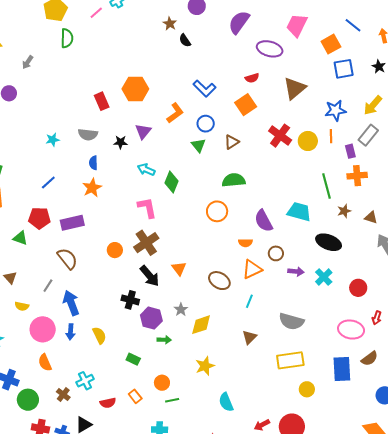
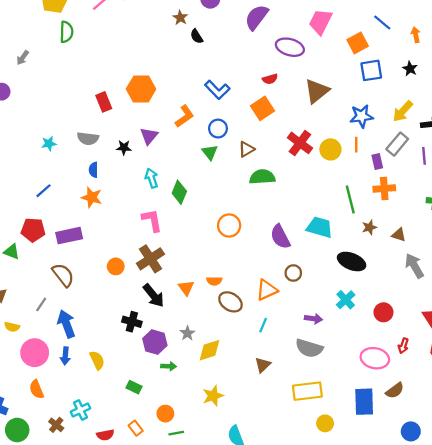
cyan arrow: (146, 170) -> (152, 178), turned 48
green semicircle: (234, 180) -> (262, 177), moved
orange star: (92, 188) -> (92, 197), turned -30
orange semicircle: (245, 243) -> (214, 281), moved
purple arrow: (296, 272) -> (313, 319), moved

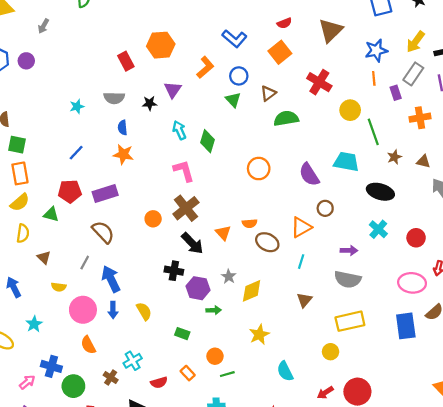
yellow circle: (330, 149) -> (350, 110), moved
orange cross: (384, 189) -> (420, 118), moved
yellow circle: (325, 423) -> (331, 352), moved

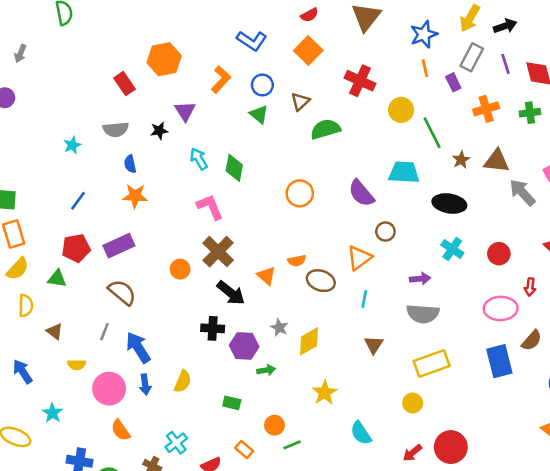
brown triangle: (423, 162) -> (497, 161), size x1.5
yellow semicircle: (144, 311) -> (183, 381), turned 60

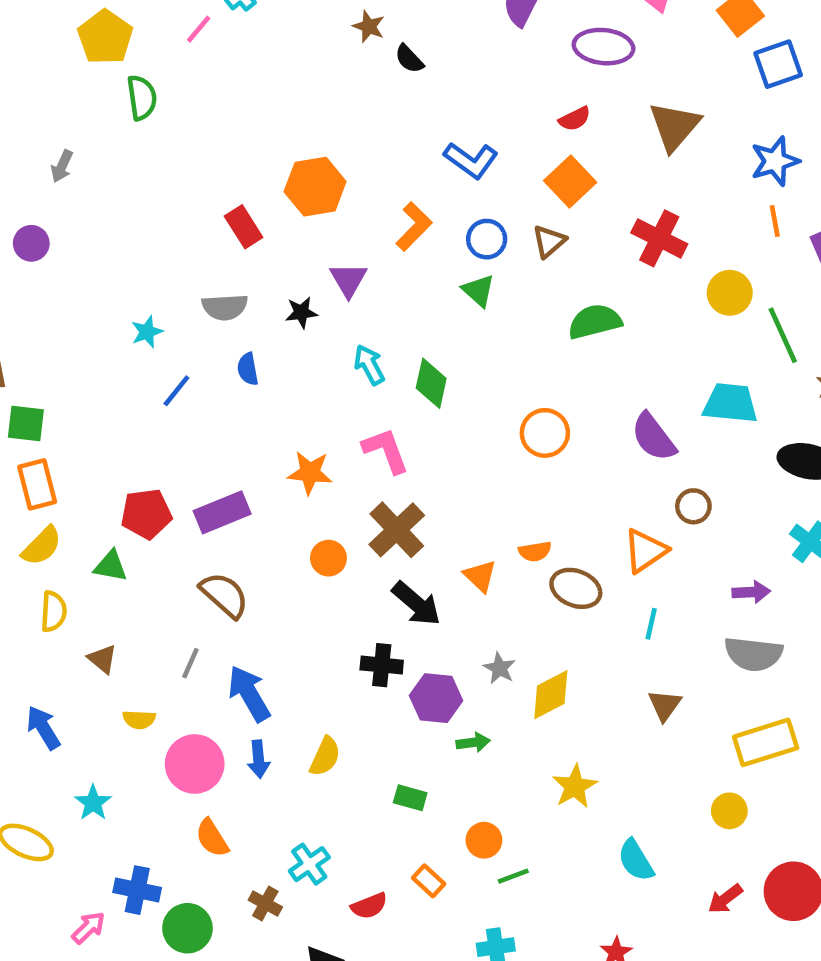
brown triangle: (300, 102) -> (549, 241), moved
orange star: (135, 196) -> (310, 473), moved
blue line: (78, 201) -> (176, 391), moved

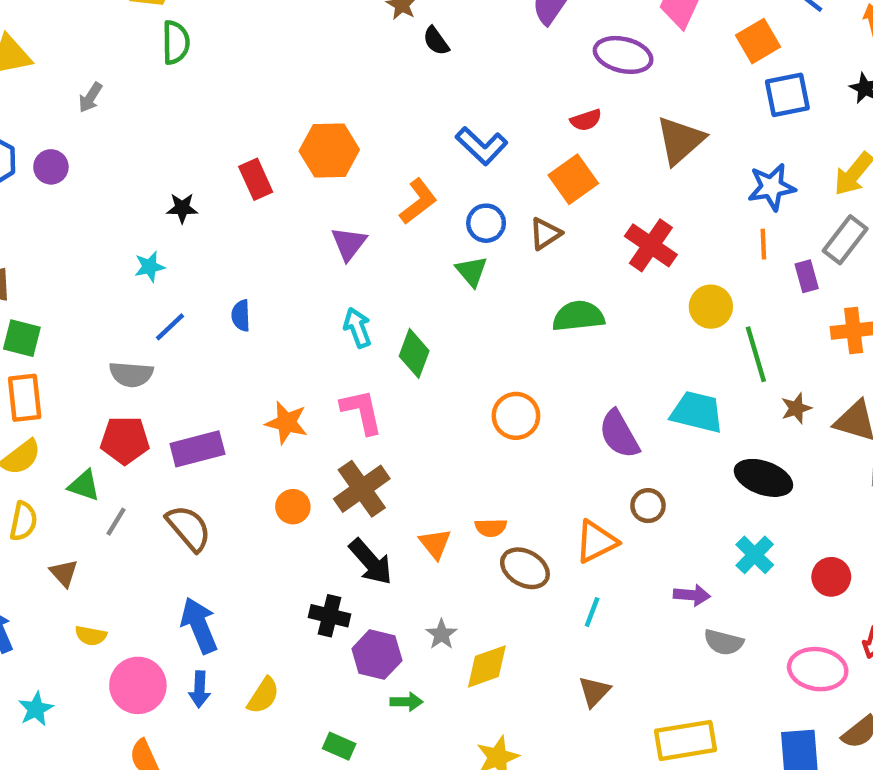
gray semicircle: (225, 307) -> (131, 374), moved
black star: (301, 312) -> (182, 208), moved
gray semicircle: (753, 654) -> (724, 642), moved, size x0.7
gray line: (190, 663) -> (116, 522), moved

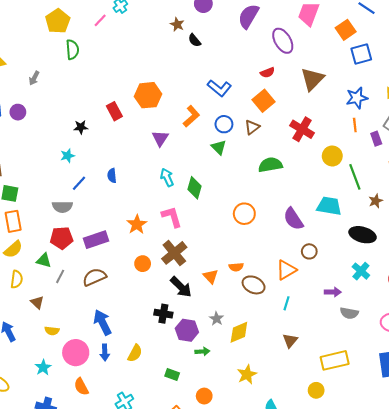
purple ellipse: (623, 55) -> (283, 41), turned 50
orange star: (286, 423) -> (137, 224), turned 30
brown semicircle: (189, 528) -> (94, 277), turned -70
cyan star: (36, 709) -> (43, 367), moved

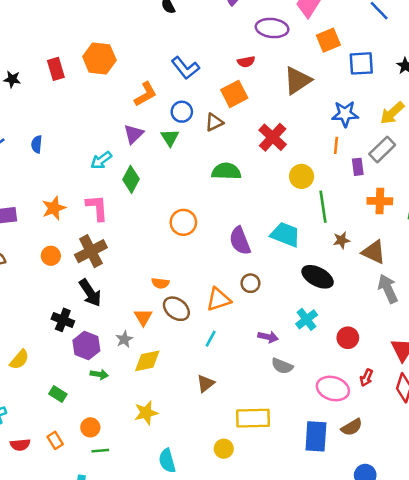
orange square: (346, 30) -> (328, 40), moved
purple ellipse: (283, 41) -> (272, 28), turned -65
purple triangle: (160, 138) -> (134, 134), moved
cyan arrow: (167, 177) -> (101, 160), turned -114
orange triangle: (211, 276) -> (143, 317), moved

